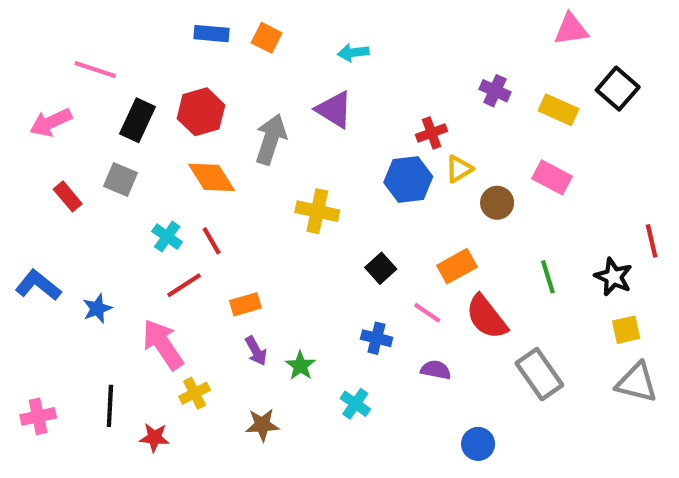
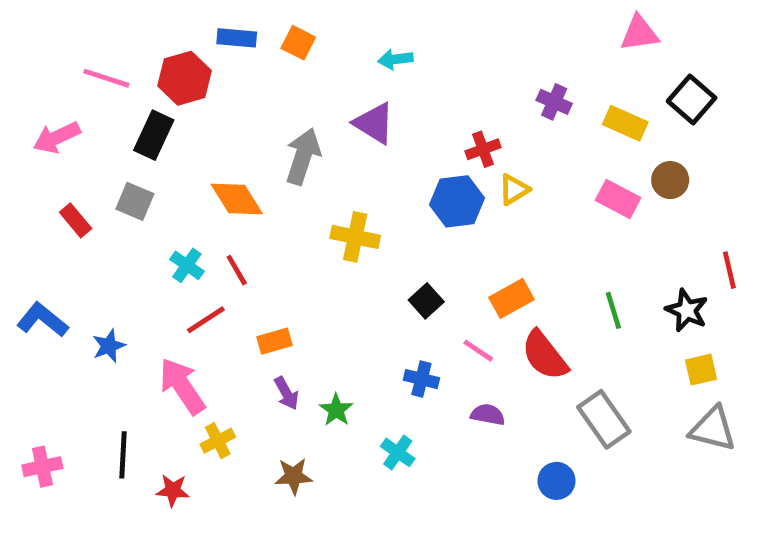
red hexagon: (201, 112) -> (185, 78), moved
brown circle: (497, 203) -> (670, 180), moved
blue circle: (478, 444) -> (556, 481), moved

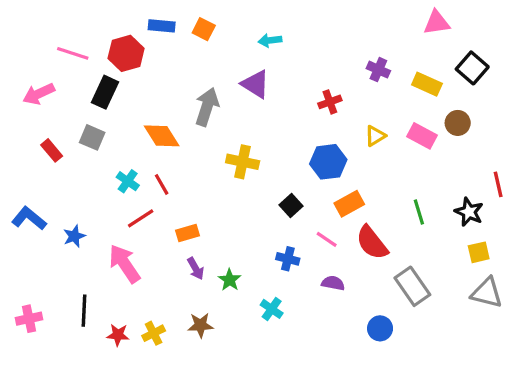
yellow triangle: (514, 190) -> (375, 136), moved
blue hexagon: (457, 201) -> (328, 162), moved
yellow cross: (218, 441) -> (154, 333), moved

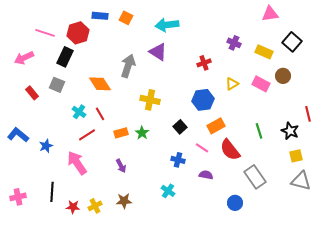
cyan arrow: (270, 40) -> (167, 25), size x1.6
orange rectangle: (188, 233) -> (121, 133), moved
green star: (230, 280) -> (142, 133), moved

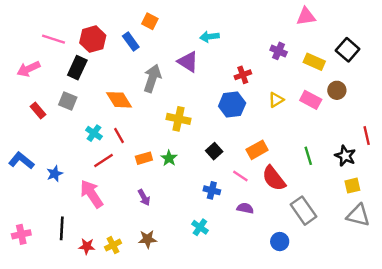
pink triangle: (270, 14) -> (306, 16), moved
blue rectangle: (100, 16) -> (131, 41), moved, turned 49
cyan arrow: (167, 25) -> (209, 37), moved, size x0.7
blue hexagon: (203, 100) -> (232, 105), moved

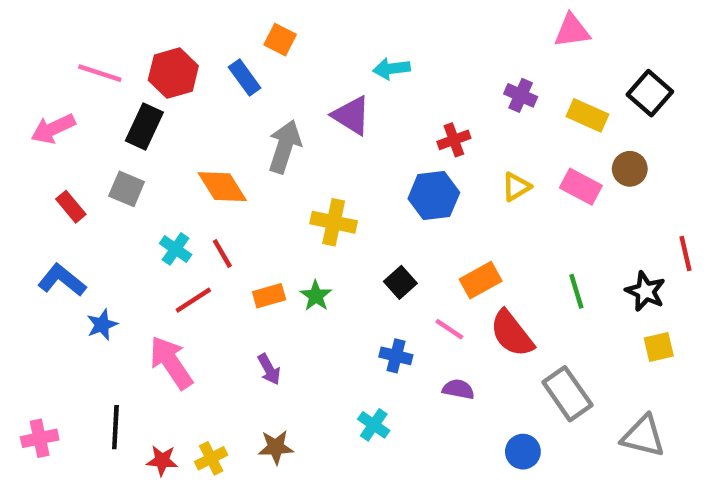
blue L-shape: (21, 161) -> (62, 280), moved
gray triangle: (358, 215) -> (643, 436), moved

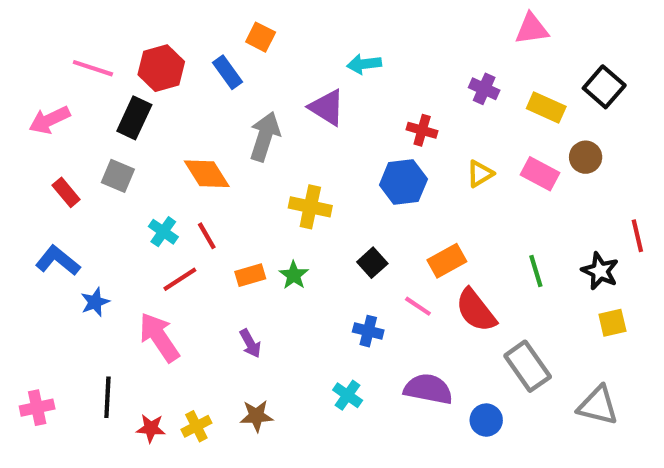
red cross: (454, 140) -> (422, 130), turned 36
purple semicircle: (458, 389) -> (428, 389), moved, size x1.6

